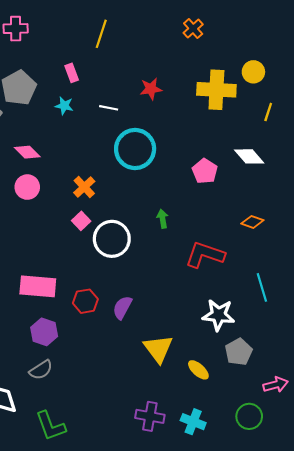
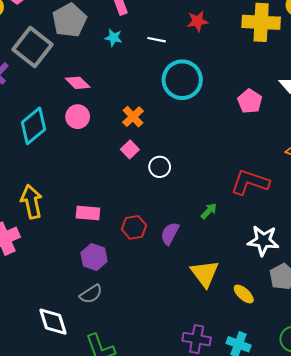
green arrow: (163, 219) -> (209, 211), moved, turned 54
white circle: (112, 239) -> (160, 167), size x0.6
pink rectangle: (38, 286) -> (88, 213), size x0.7

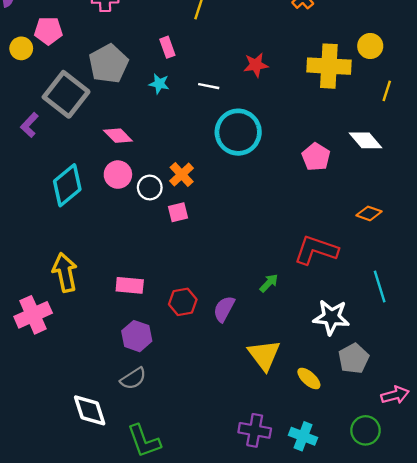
pink square: (130, 149) -> (178, 212), turned 30
white circle: (160, 167) -> (150, 187), moved

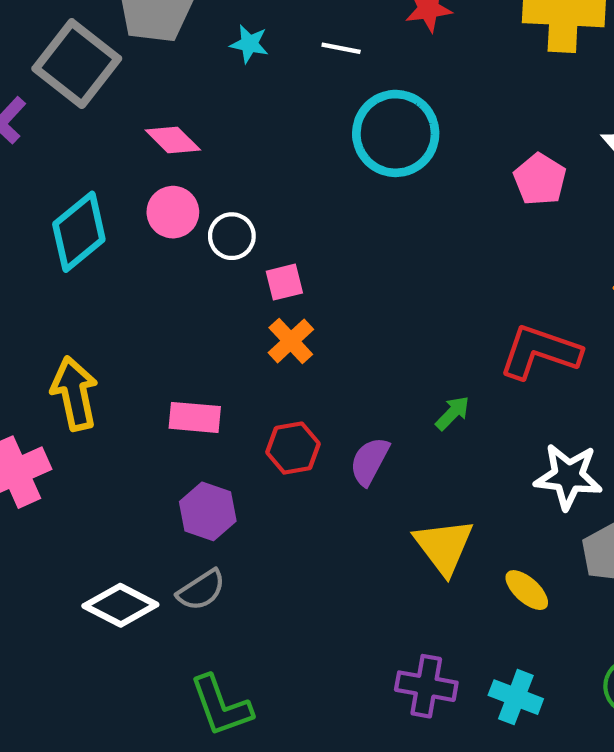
orange cross: (182, 175) -> (291, 341), moved
white diamond: (90, 410) -> (120, 605), moved, turned -45

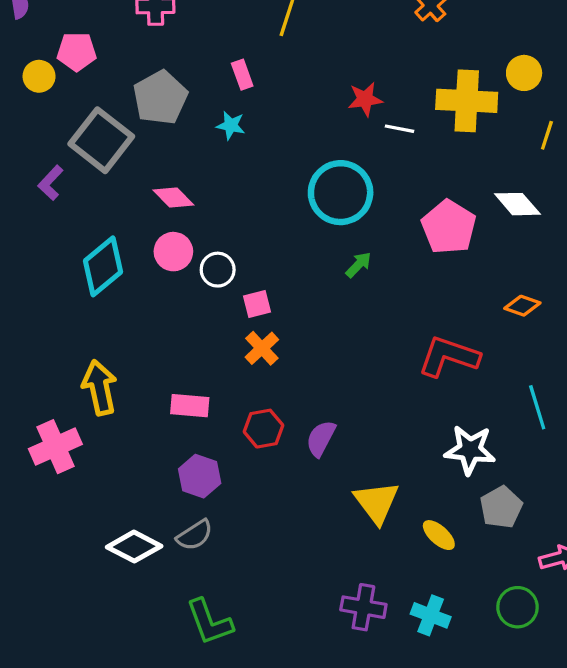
white line: (341, 48) -> (400, 129), moved
pink pentagon: (540, 179) -> (449, 227), size x1.4
green arrow: (452, 413) -> (359, 265), moved

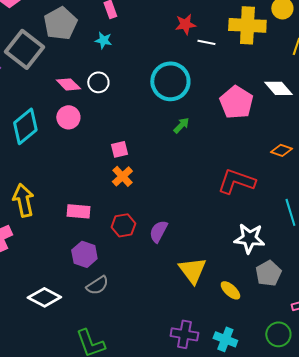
white circle: (218, 270) -> (98, 82), moved
gray semicircle: (195, 535) -> (97, 285), moved

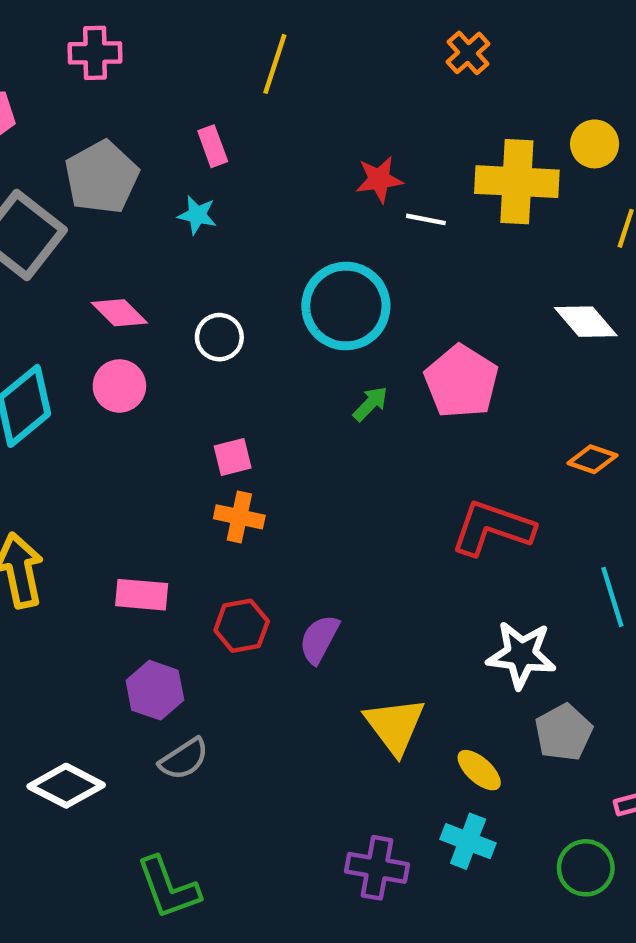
white circle: (98, 82) -> (219, 337), moved
pink pentagon: (236, 102) -> (461, 382), moved
orange cross: (122, 176) -> (239, 517), turned -35
cyan cross: (225, 339) -> (468, 841), moved

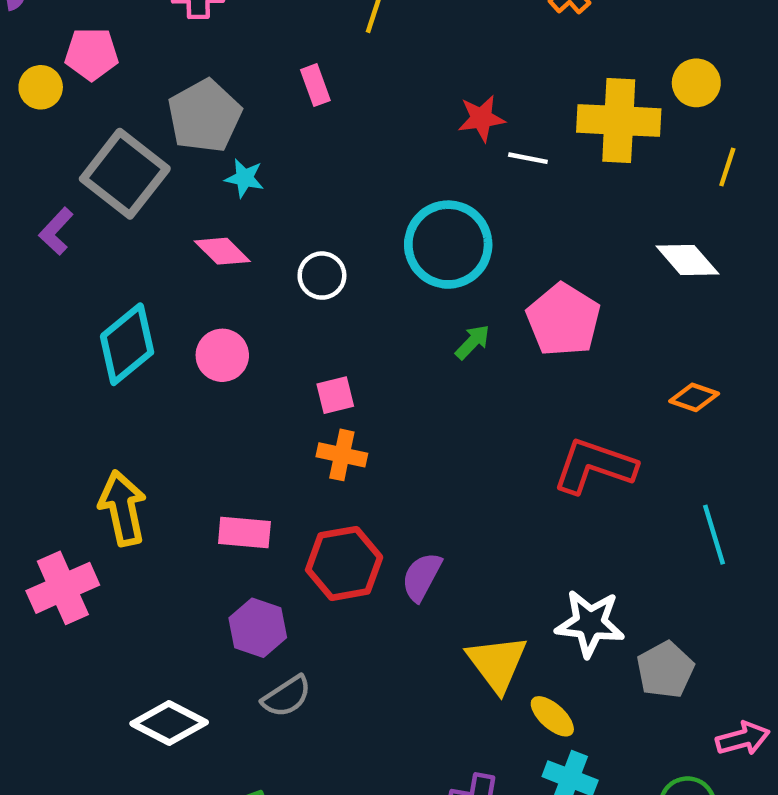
cyan star: (197, 215) -> (244, 178), moved
pink circle: (119, 386) -> (222, 355), moved
red hexagon: (242, 626) -> (344, 563), size x1.4
white star: (521, 655) -> (590, 623), moved
yellow ellipse: (479, 770) -> (552, 716), moved

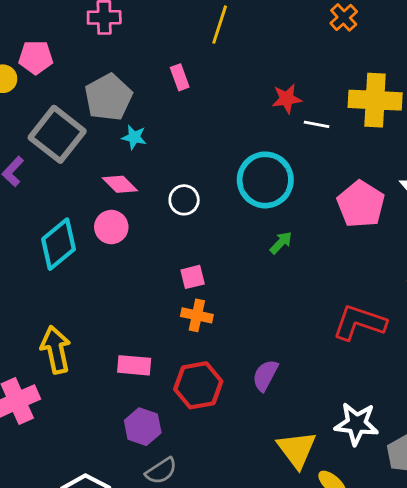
pink pentagon: (563, 320) -> (361, 204), moved
pink circle: (222, 355) -> (111, 227), moved
purple semicircle: (422, 577) -> (265, 375), moved

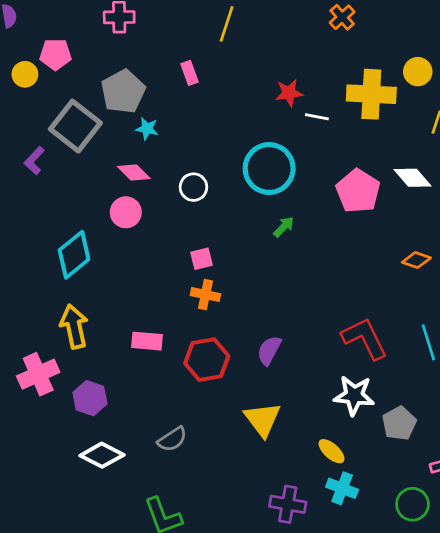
cyan diamond: (59, 244) -> (74, 255), moved
red L-shape: (359, 323) -> (365, 338), moved, turned 45
purple hexagon: (143, 427) -> (90, 398), moved
yellow triangle: (297, 449) -> (262, 419), moved

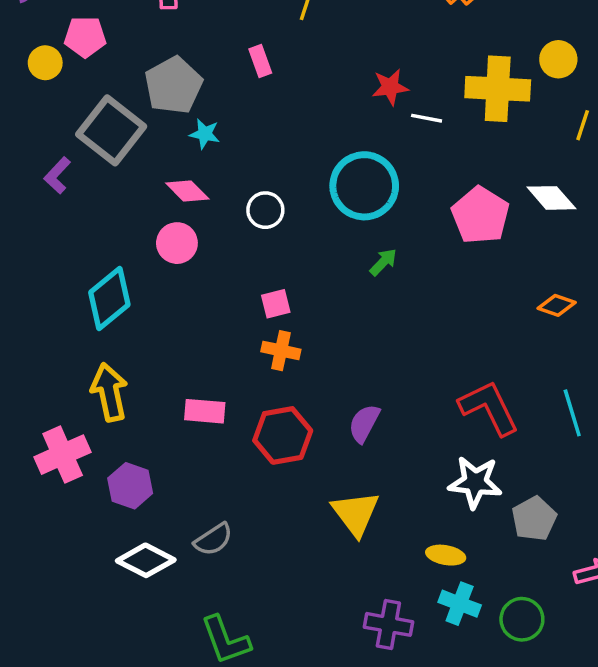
gray semicircle: (172, 439) -> (213, 539), moved
yellow ellipse: (332, 451) -> (446, 555), turned -32
green circle: (412, 504) -> (522, 619), moved

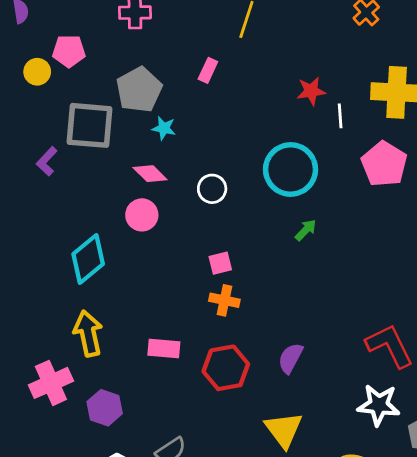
pink rectangle: (260, 61) -> (208, 70), turned 45
white line: (427, 118) -> (340, 116), turned 75
gray square: (111, 130) -> (89, 125), turned -33
pink pentagon: (480, 215) -> (384, 164), moved

